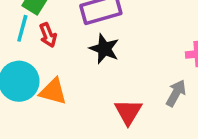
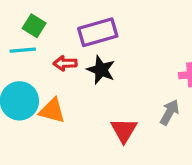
cyan line: (22, 28) -> (23, 50), turned 70
red arrow: (48, 35) -> (65, 63), moved, turned 110

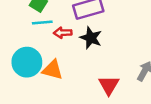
cyan line: (23, 50) -> (42, 22), moved

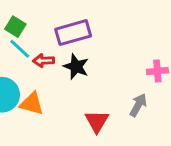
cyan line: (42, 22) -> (20, 49), turned 48

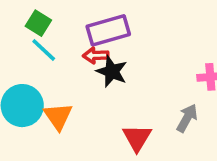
red arrow: (44, 61) -> (96, 55), moved
orange triangle: (32, 104) -> (58, 116), turned 40

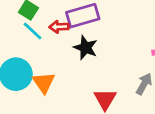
red arrow: (96, 55) -> (59, 27), moved

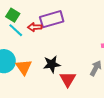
black star: (86, 48) -> (52, 64), moved, turned -30

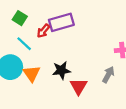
red arrow: (35, 27) -> (43, 31), turned -48
cyan line: (16, 30) -> (24, 44), moved

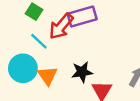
red arrow: (43, 31) -> (61, 26), size x1.6

